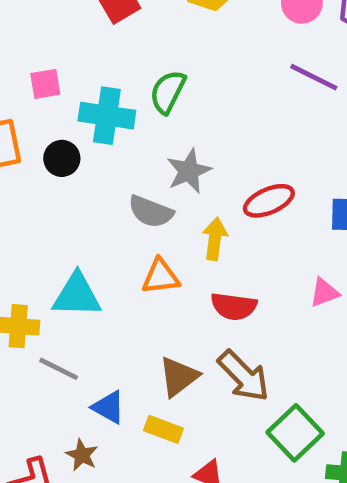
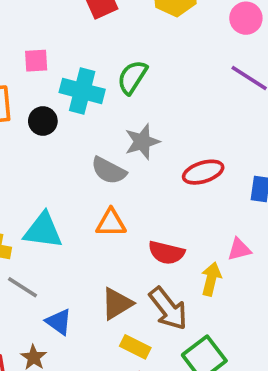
yellow arrow: (215, 239) -> (211, 279), moved
yellow rectangle: (163, 429) -> (135, 347), moved

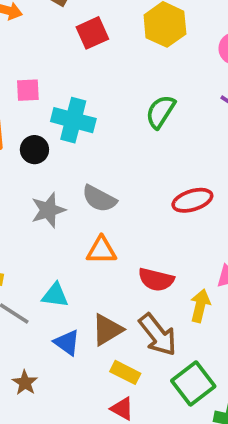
green semicircle: (132, 77) -> (160, 112), moved
gray star: (142, 142) -> (48, 210), moved
cyan triangle: (43, 231) -> (55, 295), moved, size x0.7
blue triangle: (59, 322) -> (67, 343), moved

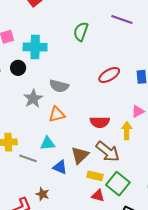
orange triangle: (101, 250) -> (57, 114), moved
green square: (193, 383) -> (118, 184), moved

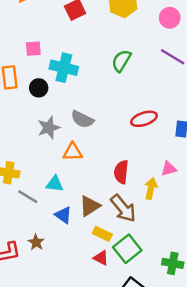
red semicircle: (100, 122) -> (121, 172), turned 84

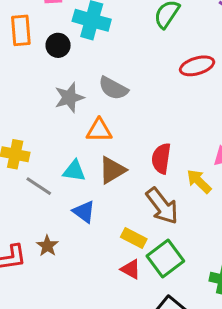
red ellipse: (144, 119) -> (197, 66), moved
yellow arrow: (151, 188) -> (199, 181), turned -60
brown triangle: (90, 206) -> (112, 170), moved

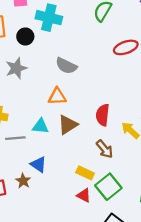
gray star: (69, 97) -> (16, 68), moved
gray line: (39, 186) -> (15, 138), turned -36
brown arrow: (162, 206) -> (105, 149), size x0.7
blue triangle: (84, 212) -> (39, 164), moved

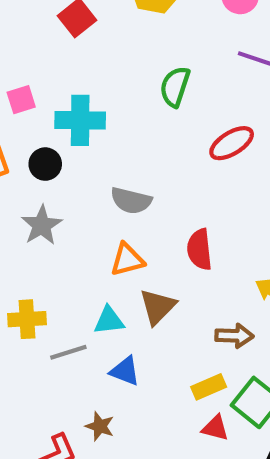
red semicircle: (103, 115) -> (199, 249), moved
brown arrow: (105, 149) -> (234, 336), turned -36
blue triangle: (39, 164) -> (125, 371), moved
yellow rectangle: (85, 173) -> (209, 387), turned -36

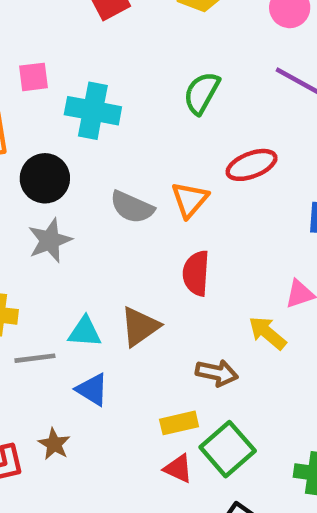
black circle: (45, 164) -> (45, 178), moved, size x1.4
gray star: (42, 225) -> (50, 240), moved
orange triangle: (127, 260) -> (190, 200), moved, turned -45

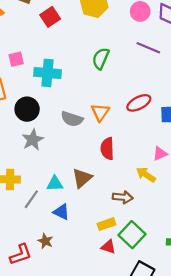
red ellipse: (252, 165) -> (139, 103), moved
gray line: (35, 358) -> (31, 199), turned -42

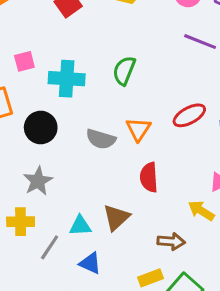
green semicircle: (101, 59) -> (124, 71), moved
gray star: (33, 140) -> (38, 181), moved

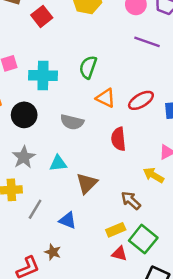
orange triangle: (138, 129) -> (106, 98), moved, turned -35
red semicircle: (149, 177) -> (118, 139), moved
cyan triangle: (80, 226) -> (58, 163), moved
brown arrow: (171, 241) -> (131, 200), turned -140

